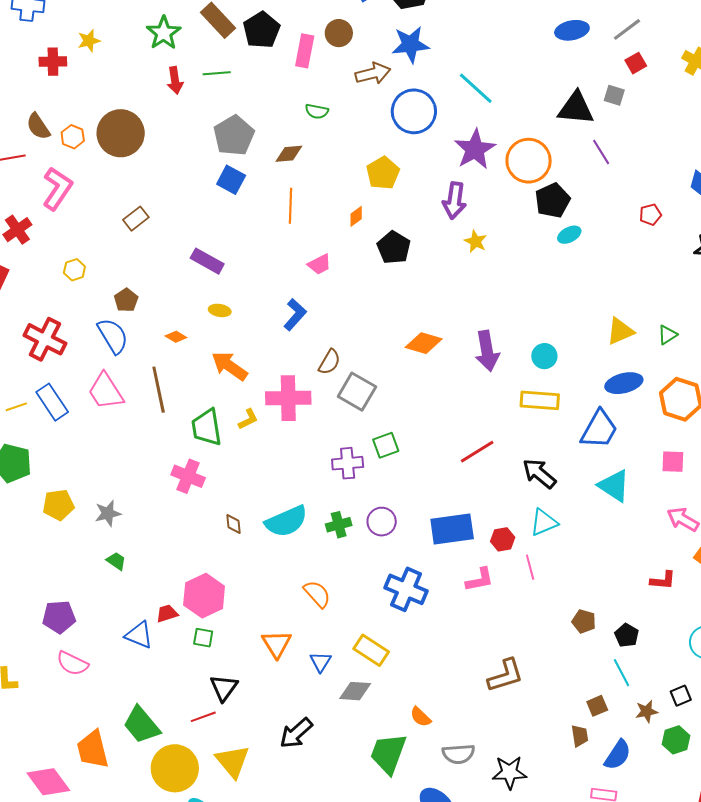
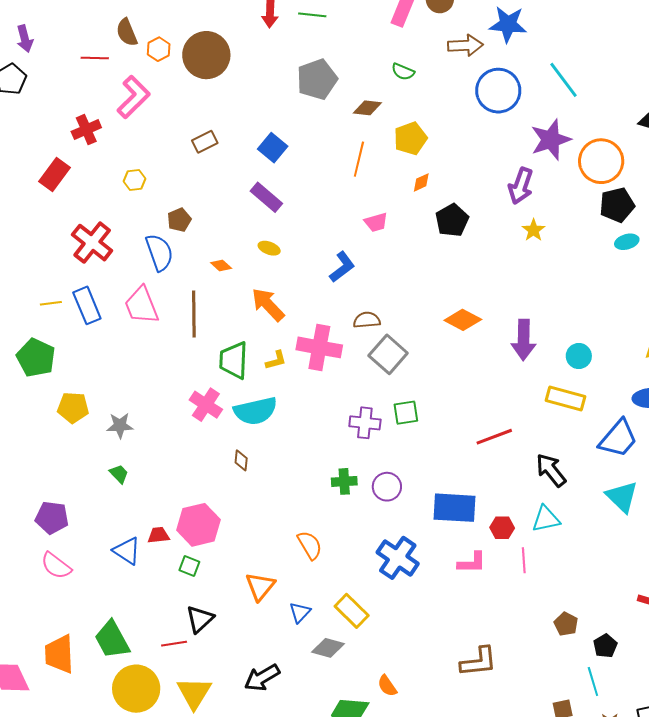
yellow pentagon: (383, 173) -> (410, 138), moved
blue square: (231, 180) -> (273, 148), moved
brown semicircle: (329, 362) -> (367, 320), turned -136
cyan semicircle: (286, 521) -> (255, 411), moved

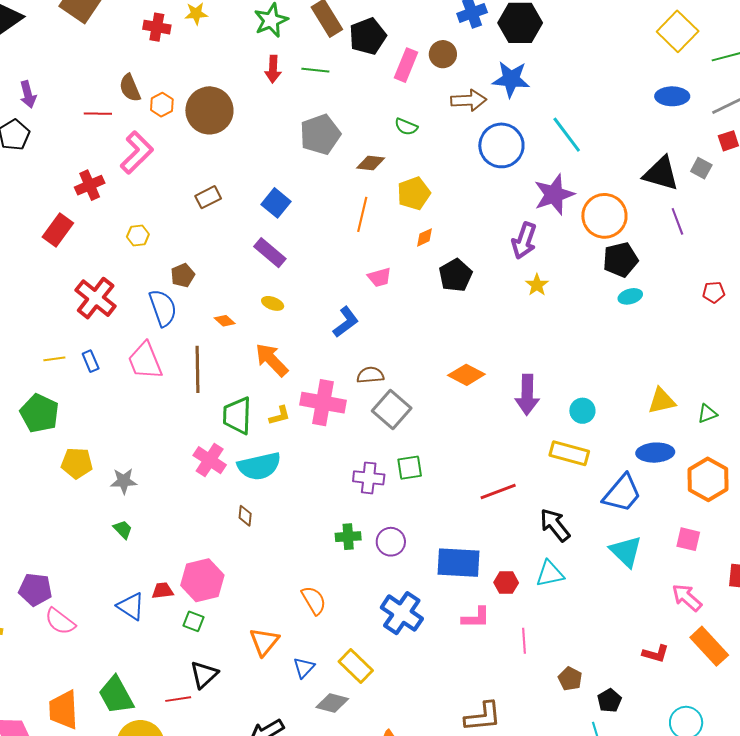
blue rectangle: (87, 305) -> (91, 361), size x0.6
purple pentagon: (52, 518) -> (35, 590), moved
pink line: (524, 560) -> (524, 641), moved

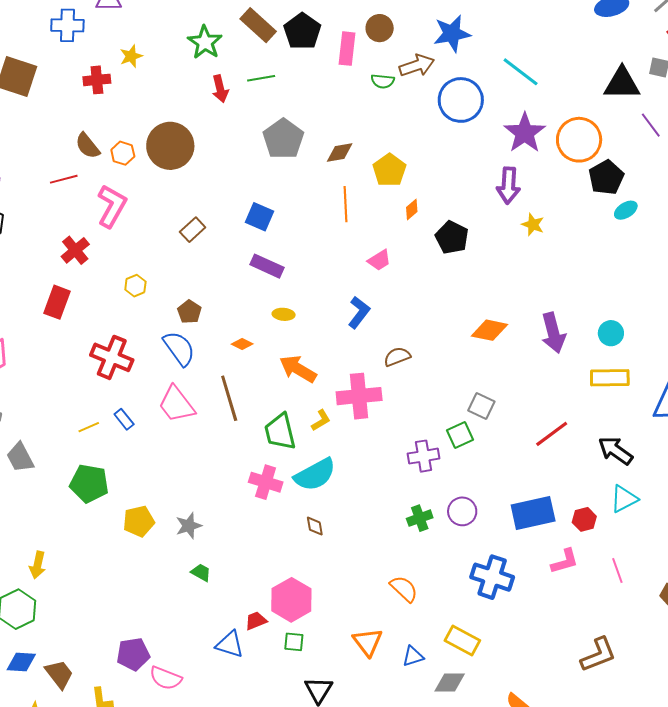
green semicircle: (406, 127) -> (383, 81), moved
gray square: (392, 410) -> (481, 406), moved, size x0.7
blue triangle: (304, 668) -> (413, 656), turned 45

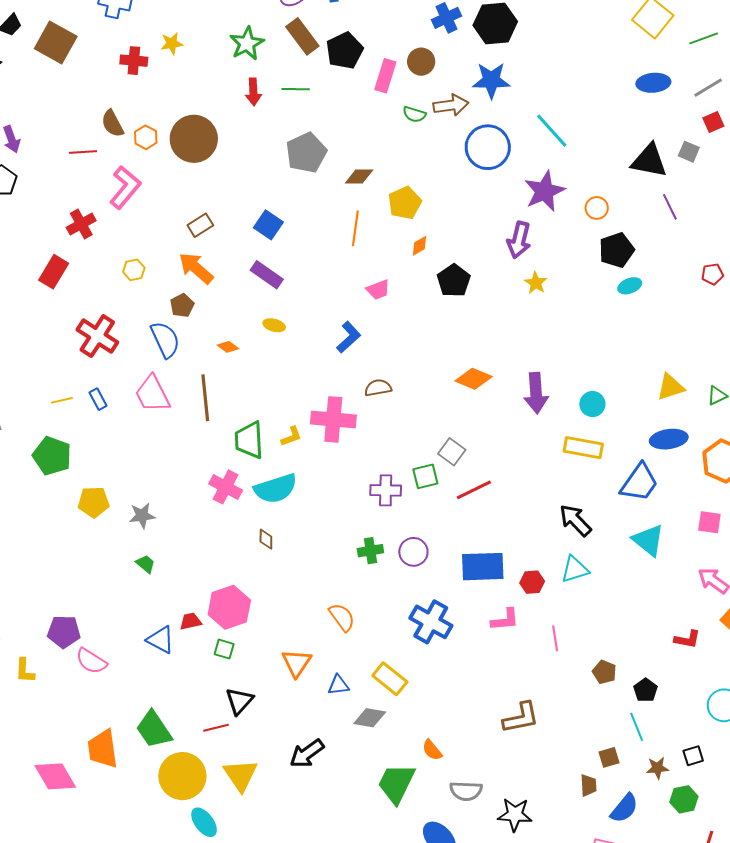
orange circle: (579, 140) -> (597, 208), size x0.5
orange arrow: (298, 369) -> (196, 268), moved
red line: (552, 434) -> (474, 490), moved

